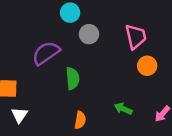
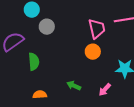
pink trapezoid: (136, 37) -> (97, 29), moved
orange semicircle: (80, 120) -> (40, 95), turned -104

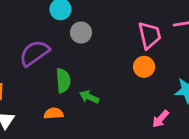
green arrow: (74, 86) -> (89, 97), moved
orange semicircle: (40, 95) -> (54, 113), moved

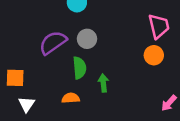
gray circle: (81, 33) -> (87, 39), moved
green arrow: (89, 97) -> (103, 83), turned 60

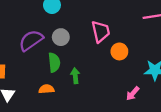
pink trapezoid: (159, 26) -> (101, 32), moved

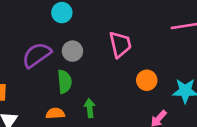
orange circle: (119, 51) -> (147, 80), moved
green arrow: (75, 76) -> (90, 108), moved

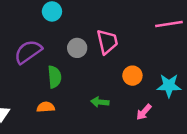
gray circle: (72, 51) -> (77, 48), moved
green arrow: (90, 108) -> (100, 102), moved, turned -78

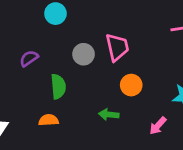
purple semicircle: (28, 52) -> (29, 58), size x0.6
orange circle: (132, 76) -> (131, 85), moved

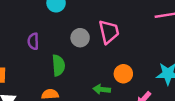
purple semicircle: (29, 58) -> (33, 41), turned -56
orange circle: (131, 85) -> (123, 74), moved

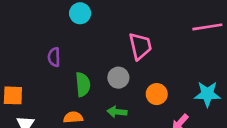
gray circle: (80, 38) -> (118, 78), moved
green arrow: (102, 89) -> (117, 112), moved

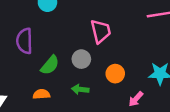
purple semicircle: (54, 57) -> (24, 41), size x1.5
green semicircle: (83, 84) -> (50, 65), turned 45

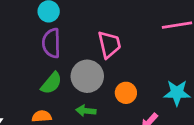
purple semicircle: (24, 41) -> (51, 43), moved
gray circle: (81, 59) -> (87, 76), size x1.5

